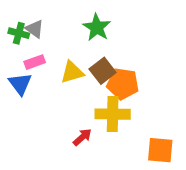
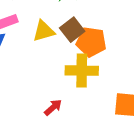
red arrow: (82, 137) -> (53, 107), moved

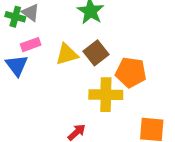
orange pentagon: (91, 42) -> (131, 72), moved

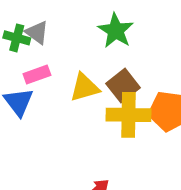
yellow cross: (106, 95) -> (129, 115), moved

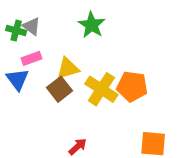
brown square: (123, 86) -> (59, 89), moved
yellow cross: (129, 115) -> (101, 89), turned 32

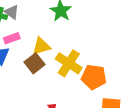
orange pentagon: (132, 86) -> (94, 77), moved

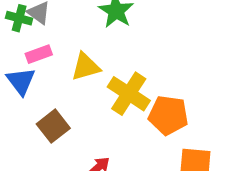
brown square: (35, 63) -> (53, 126), moved

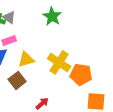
yellow triangle: (86, 67) -> (26, 59), moved

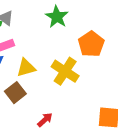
orange pentagon: (81, 74) -> (91, 44), moved, turned 30

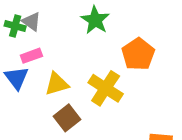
brown square: (15, 93) -> (67, 118), moved

